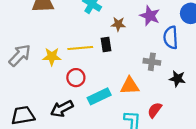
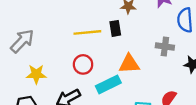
yellow star: (52, 57) -> (36, 74), moved
orange triangle: (130, 86) -> (129, 64), moved

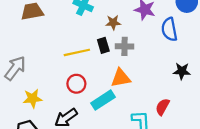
gray cross: (165, 47) -> (125, 46), moved

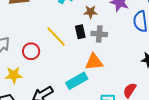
yellow line: (77, 52) -> (56, 37), turned 55
red circle: (76, 84) -> (31, 51), moved

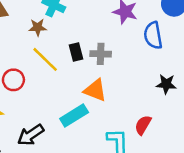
brown star: (90, 12) -> (38, 27), moved
orange triangle: (94, 62) -> (95, 90), turned 30

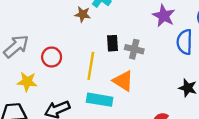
yellow line: (45, 59) -> (91, 66), moved, turned 44
cyan rectangle: (74, 115) -> (100, 100), turned 30

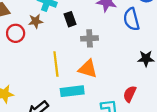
black rectangle: (113, 43) -> (70, 19), moved
red circle: (52, 57) -> (16, 33), moved

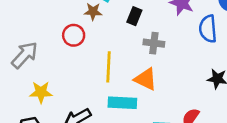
black rectangle: (70, 19) -> (134, 16), turned 32
red circle: (16, 33) -> (74, 35), moved

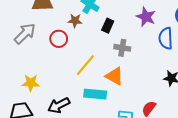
gray arrow: (25, 55) -> (25, 34), moved
yellow line: (109, 67) -> (85, 65), turned 35

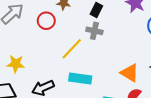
gray cross: (122, 48) -> (94, 31), moved
orange triangle: (114, 76) -> (130, 73), moved

